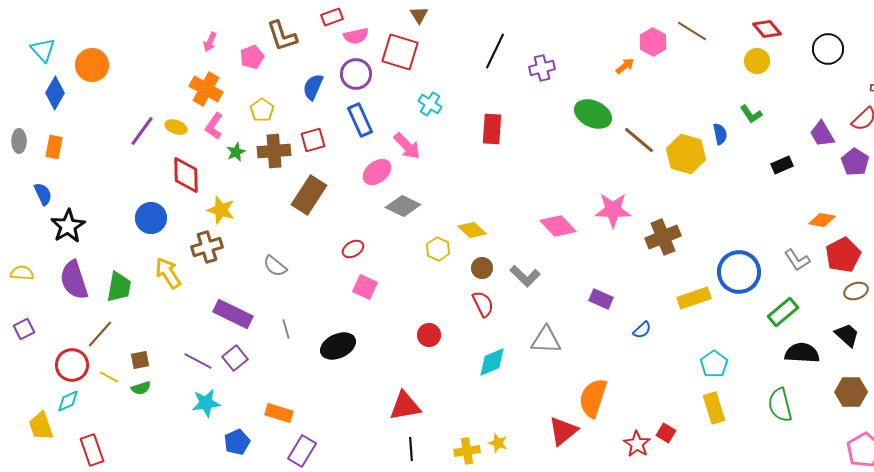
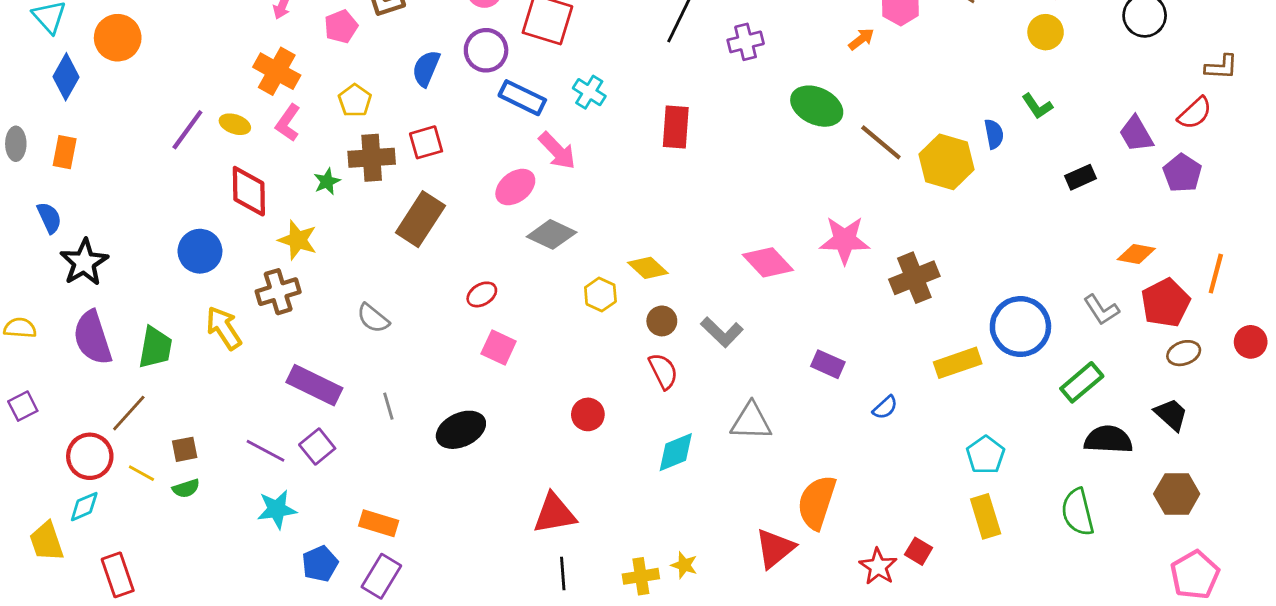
blue rectangle: (360, 120) -> (522, 98), moved, turned -40
green star: (236, 152) -> (327, 181), moved
purple rectangle: (302, 451) -> (381, 576), moved

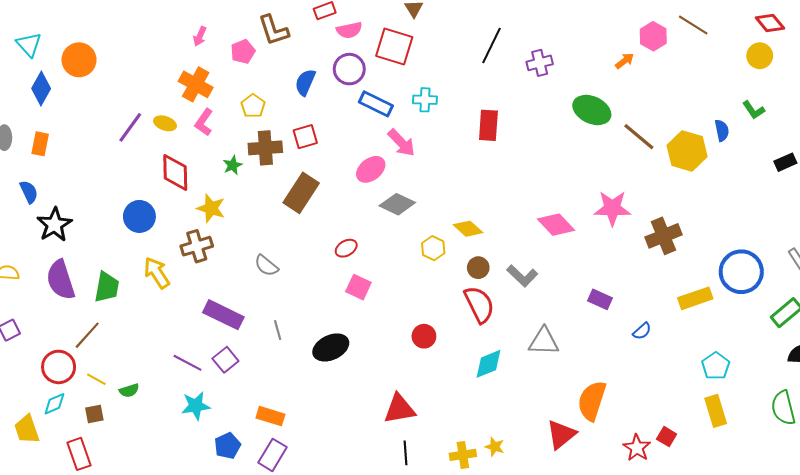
cyan cross: (589, 92) -> (425, 100), turned -30
red semicircle: (663, 371) -> (479, 304), size x1.4
brown square: (185, 449) -> (94, 414), moved

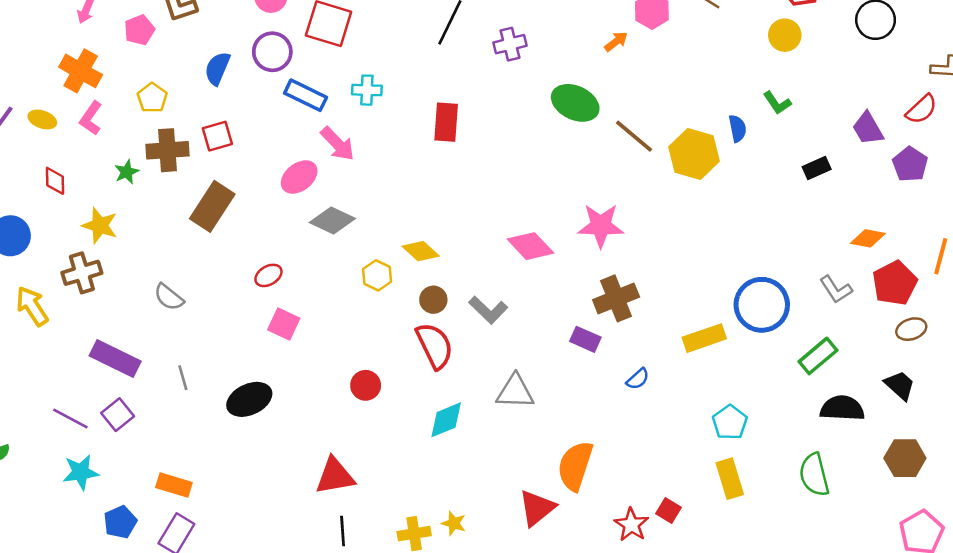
red diamond: (175, 172) -> (55, 181), size x0.6
brown cross: (663, 236) -> (616, 298), moved

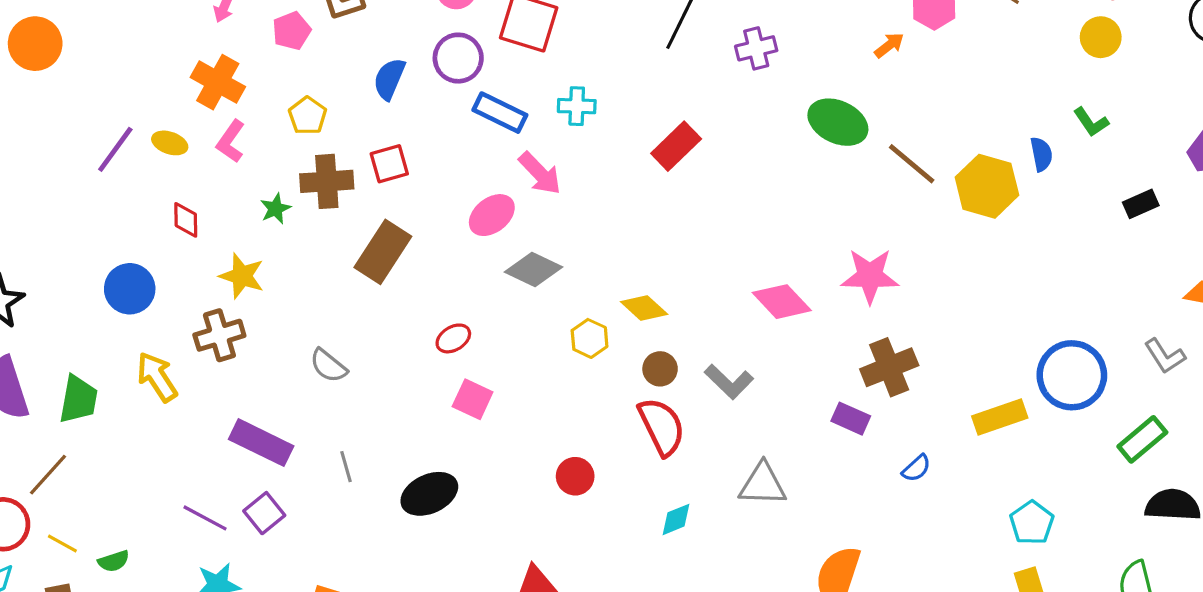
red rectangle: (446, 122) -> (676, 146), turned 42
cyan diamond: (446, 420) -> (676, 519), size x0.7

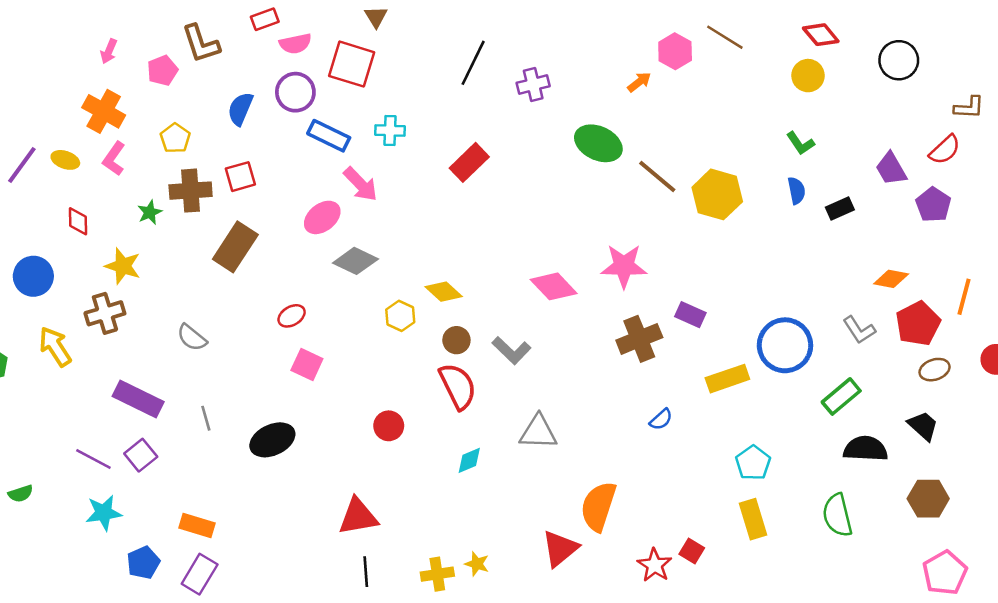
blue semicircle: (1041, 154) -> (796, 191), moved
purple rectangle: (851, 419) -> (690, 315), moved

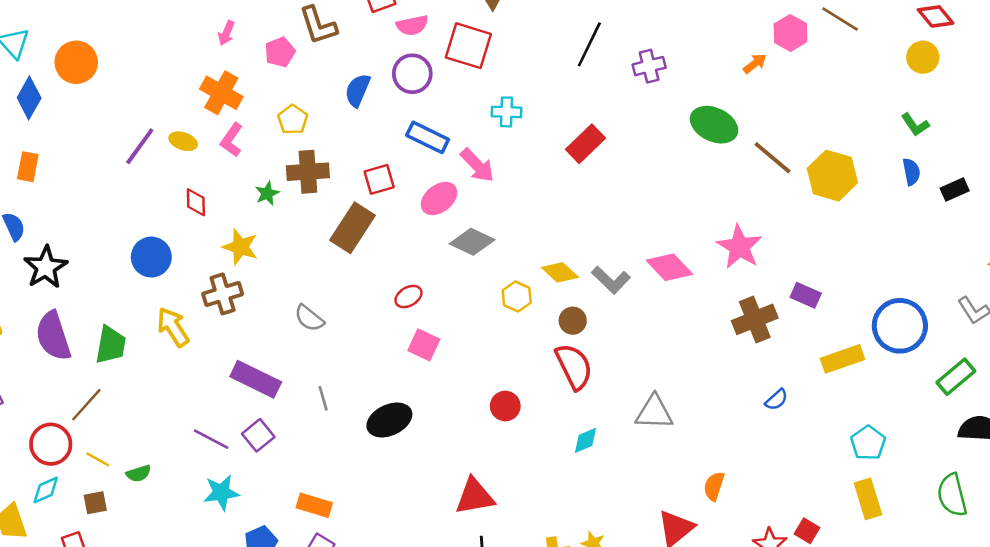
blue rectangle: (329, 136) -> (428, 137), moved
red square: (240, 177) -> (379, 179), moved
pink star: (624, 266) -> (739, 247), turned 30
gray L-shape: (511, 350) -> (611, 280), moved
orange semicircle: (598, 506) -> (714, 486), size x0.6

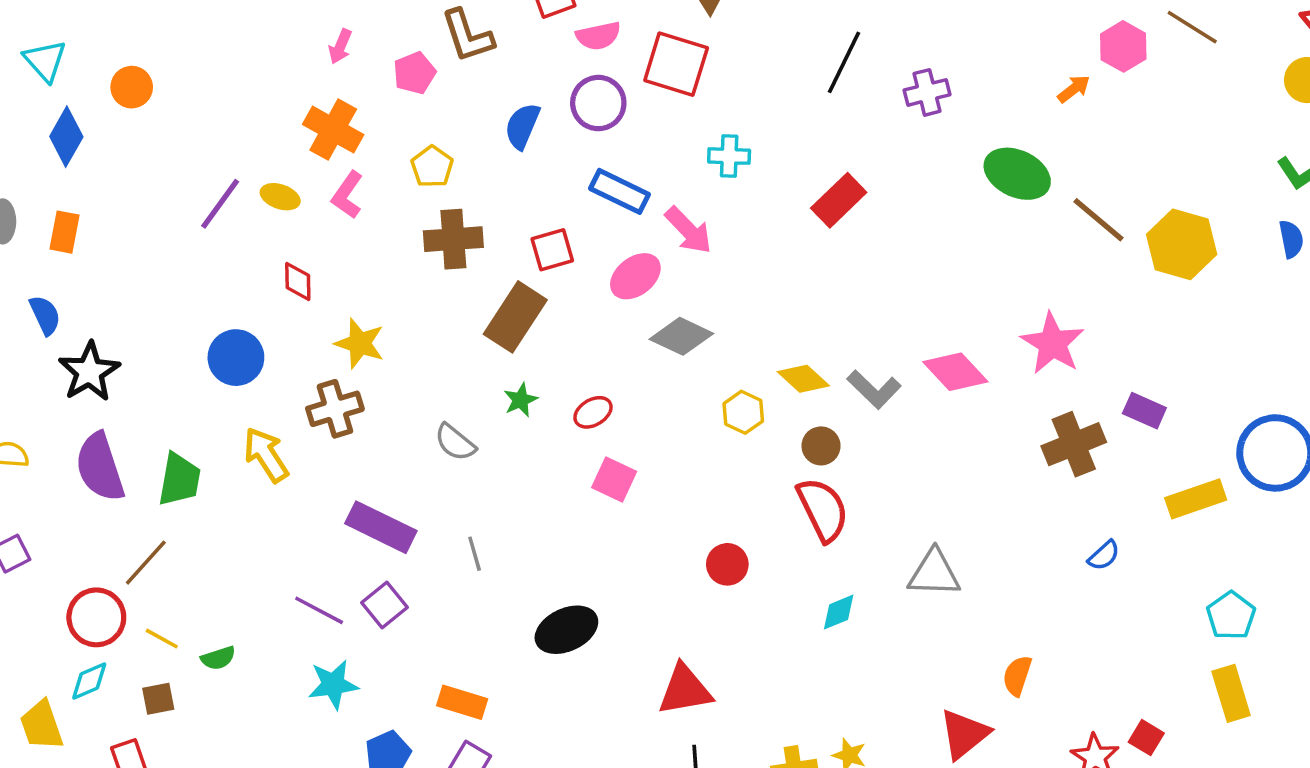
orange circle: (76, 62) -> (132, 87), size x0.7
green star: (267, 193) -> (521, 400), moved
black ellipse: (389, 420) -> (566, 630), moved

